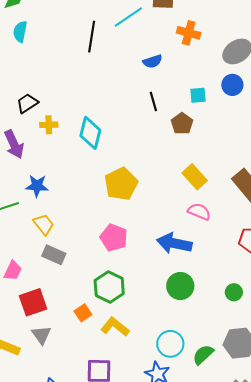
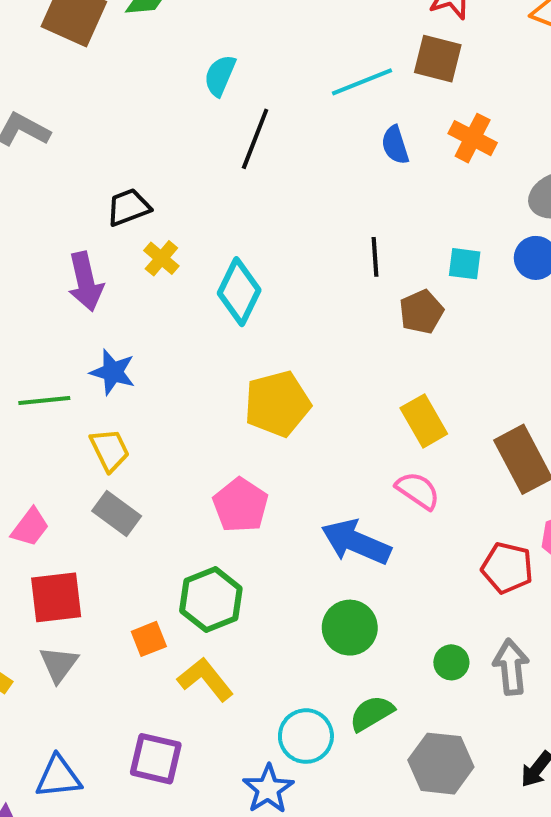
cyan semicircle: (20, 32) -> (220, 75), moved
black line: (92, 37) -> (255, 139), moved
blue semicircle: (153, 61) -> (395, 145), moved, turned 78
yellow cross: (49, 125) -> (161, 258), turned 30
green semicircle: (203, 355) -> (372, 713), moved

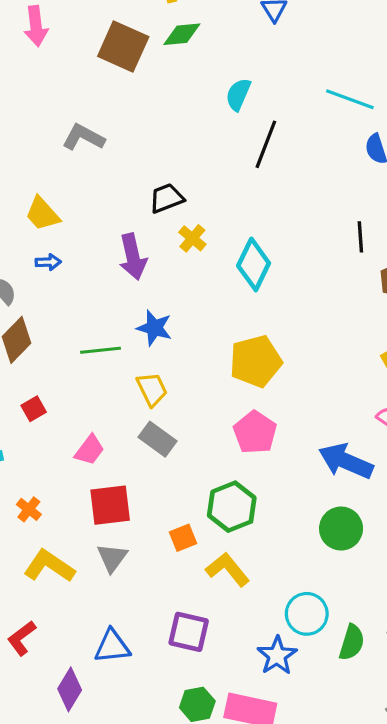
cyan line: (362, 82) -> (350, 99), turned 42
yellow pentagon: (277, 404) -> (256, 361), moved
green semicircle: (372, 713) -> (352, 642), moved, turned 138

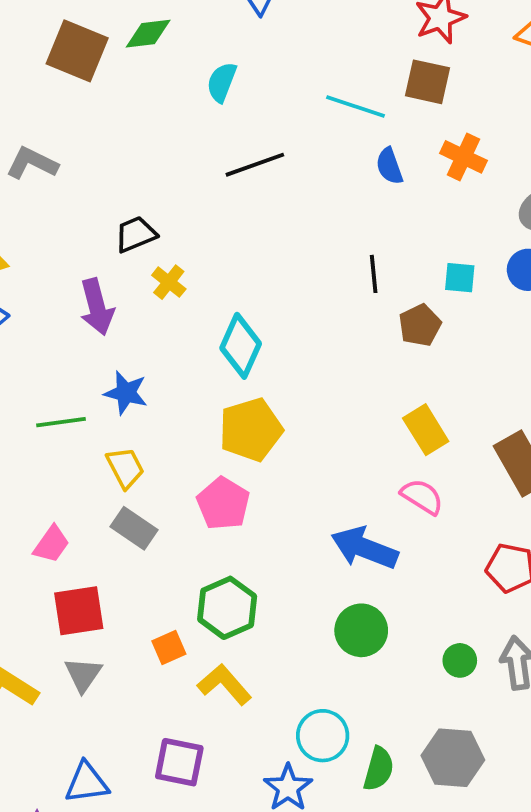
cyan semicircle: (238, 94) -> (222, 82), moved
black line: (266, 144) -> (255, 165), turned 51
cyan diamond: (254, 264) -> (241, 346), moved
pink pentagon: (255, 432) -> (223, 504), moved

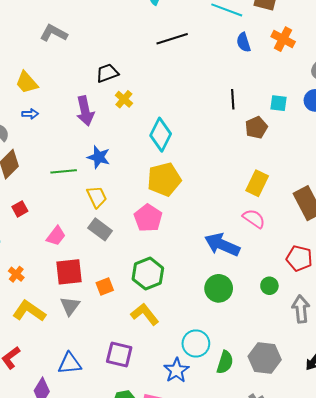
yellow rectangle: (426, 430) -> (257, 183), turned 55
orange square: (169, 648) -> (105, 287), moved
green circle: (460, 660) -> (269, 286), moved

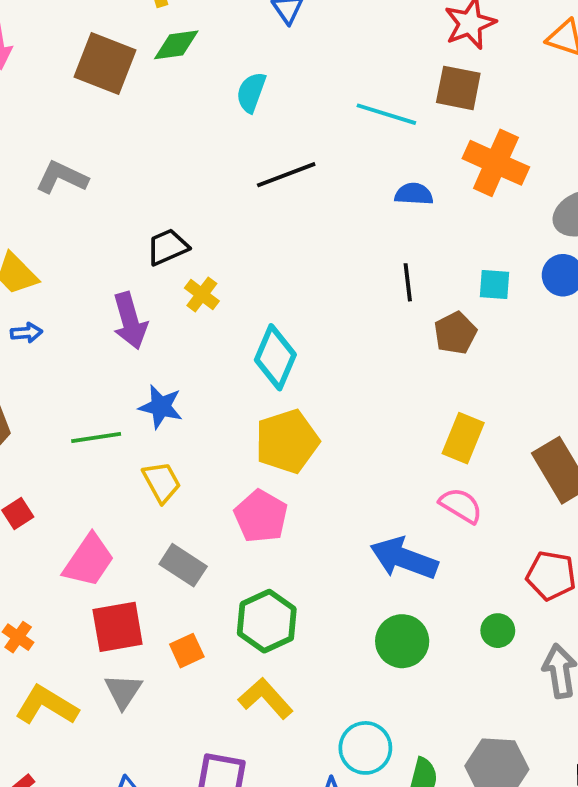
orange cross: (283, 39) -> (496, 163), size x1.4
blue semicircle: (244, 42) -> (414, 194), moved, turned 114
gray rectangle: (100, 229) -> (183, 565), moved
pink trapezoid: (56, 236) -> (89, 561), size x1.4

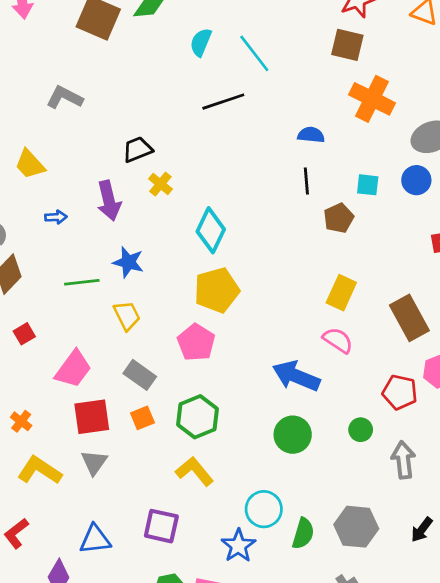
cyan line: (386, 114) -> (254, 53), moved, turned 33
blue semicircle: (414, 194) -> (311, 135), moved
blue arrow: (26, 333) -> (56, 217), moved
orange square: (187, 651) -> (142, 418), moved

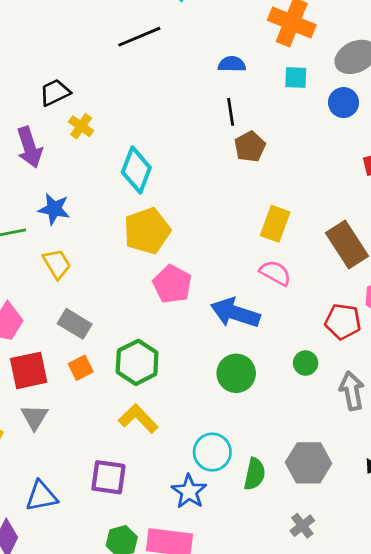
cyan square: (368, 185) -> (296, 77), moved
brown pentagon: (339, 218) -> (250, 147), moved
pink pentagon: (196, 342) -> (172, 284), moved

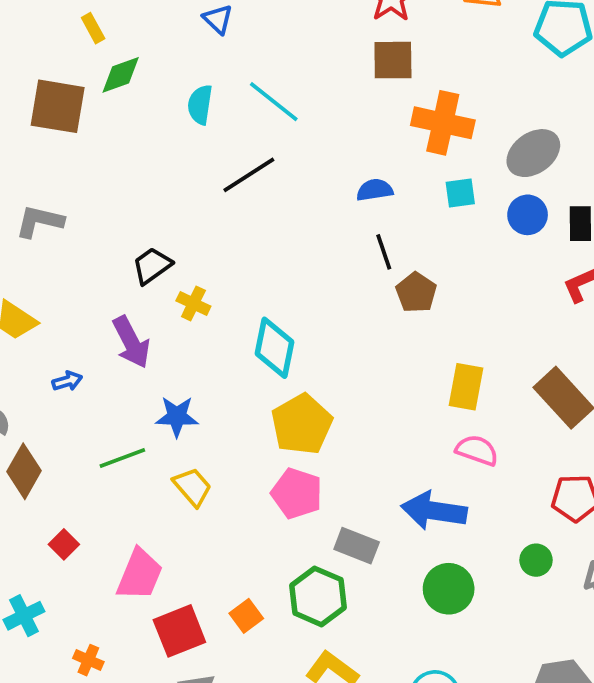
pink pentagon: (172, 284) -> (297, 493), moved
gray rectangle: (75, 324) -> (357, 546), moved

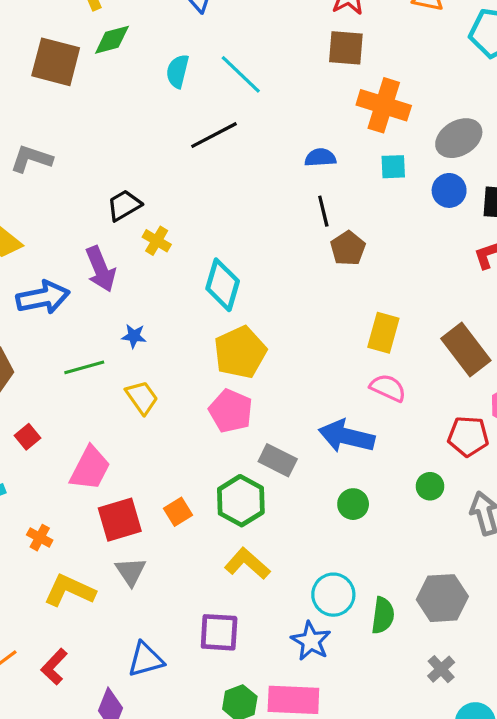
blue arrow: (67, 381) -> (43, 297), size x2.0
blue star: (177, 417) -> (134, 336), size x0.7
green circle: (449, 589) -> (353, 504), size x0.7

